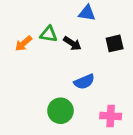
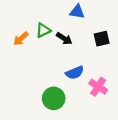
green triangle: (49, 34) -> (43, 30), turned -35
pink cross: (111, 116) -> (98, 87), moved, turned 30

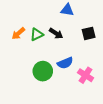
green triangle: (43, 30) -> (37, 34), moved
green circle: (54, 98) -> (43, 71), moved

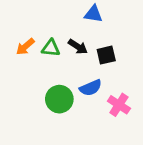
black square: (89, 33) -> (106, 55), moved
green triangle: (37, 34) -> (51, 48), turned 32

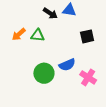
black arrow: (78, 47) -> (50, 13), moved
black square: (106, 55) -> (87, 36), moved

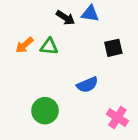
green circle: (44, 73) -> (45, 111), moved
pink cross: (88, 77) -> (117, 117), moved

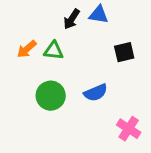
black arrow: (65, 18) -> (72, 19), turned 90
green circle: (45, 111) -> (51, 96), moved

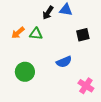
green circle: (51, 96) -> (25, 72), moved

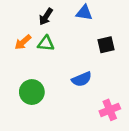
black arrow: (48, 13) -> (46, 17), moved
pink cross: (86, 86) -> (110, 110), turned 35

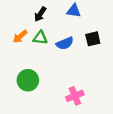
blue semicircle: (82, 79) -> (65, 43), moved
pink cross: (110, 110) -> (75, 96), moved

